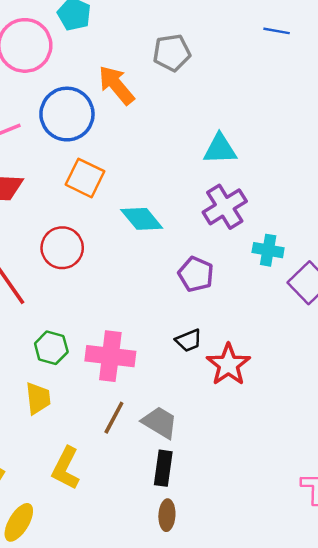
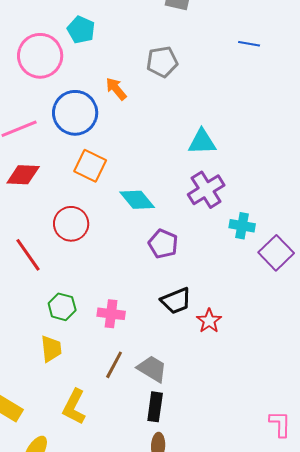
orange arrow: (116, 85) -> (116, 89), size x0.7
purple pentagon: (196, 274) -> (163, 244), moved
black trapezoid: (189, 340) -> (176, 301), size x1.4
pink cross: (110, 356) -> (111, 314), size x0.7
red star: (228, 365) -> (209, 321), size x0.7

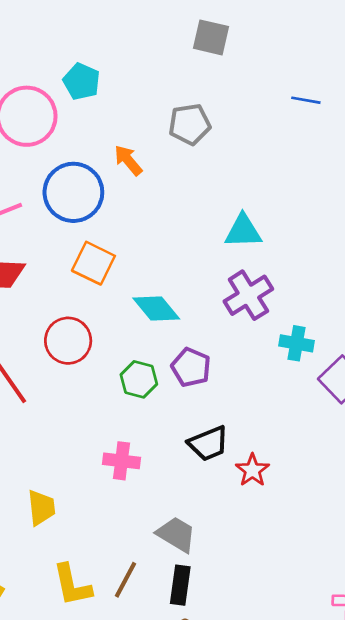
green hexagon: (62, 307) -> (139, 379), moved
brown line: (114, 365) -> (126, 580), moved
yellow L-shape: (74, 407) -> (72, 585), turned -39

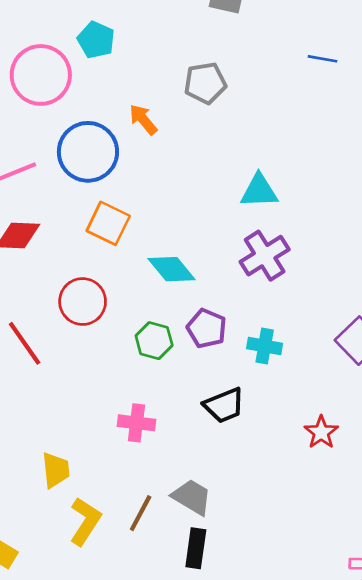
cyan cross: (297, 343) -> (265, 346), moved
red star: (252, 470) -> (321, 432), moved
brown line: (126, 580) -> (141, 513), moved
yellow L-shape: (72, 585) -> (85, 521), moved, turned -135

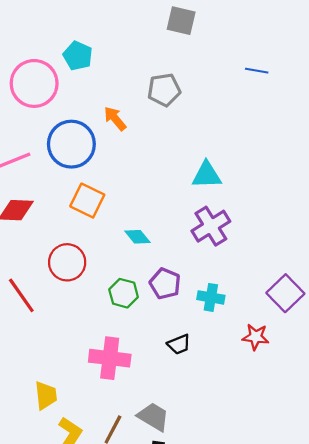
cyan diamond: (172, 269) -> (137, 237), size x0.7
black trapezoid: (224, 405) -> (179, 344), size x0.7
pink cross: (136, 423) -> (110, 358), size x1.4
red star: (321, 432) -> (256, 337), moved, turned -30

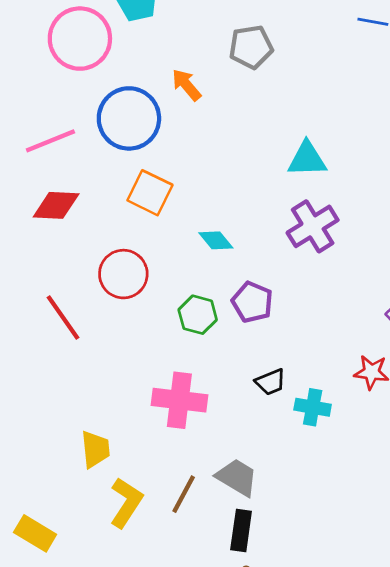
cyan cross: (211, 297) -> (313, 407), moved

